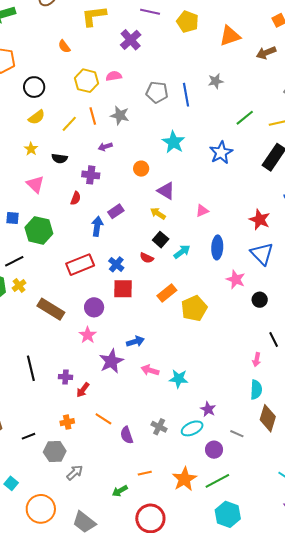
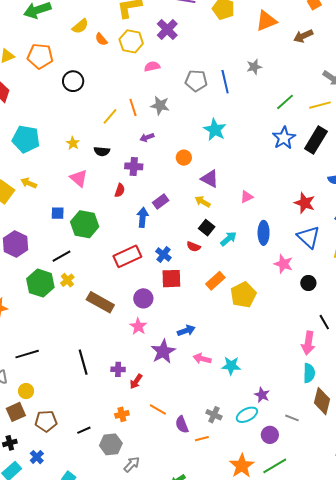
yellow hexagon: (87, 81) -> (131, 41), moved
yellow semicircle: (37, 117) -> (80, 26), moved
blue star: (221, 153) -> (284, 138), moved
pink arrow: (257, 360) -> (308, 343), size x1.6
orange line: (145, 473) -> (202, 439), moved

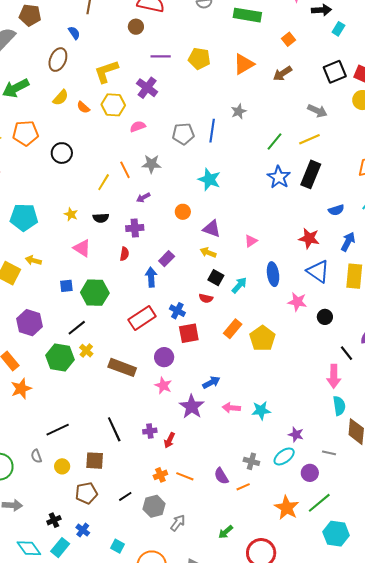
blue line: (225, 82) -> (212, 131), turned 30
orange line: (158, 409) -> (185, 476), moved
brown square: (16, 412) -> (95, 461), moved, turned 36

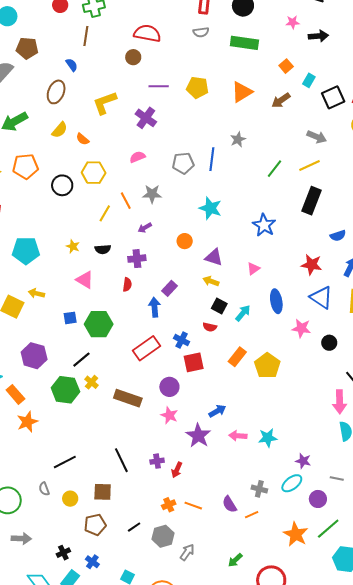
cyan rectangle: (338, 29) -> (309, 80), moved
yellow hexagon: (113, 105) -> (94, 173), moved
blue star: (279, 177) -> (264, 225), moved

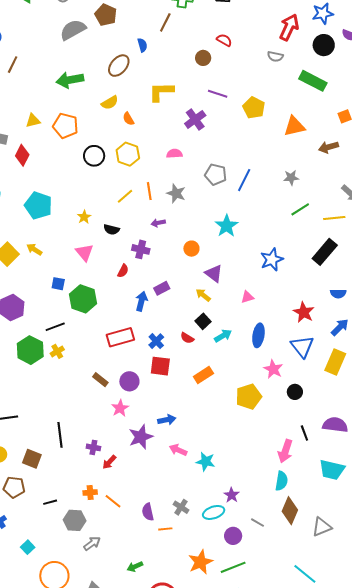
red semicircle: (147, 33) -> (224, 40), size x0.6
gray star: (238, 139) -> (291, 178), moved
yellow pentagon: (267, 366) -> (249, 397), moved
brown rectangle: (128, 398) -> (100, 380), moved, size x0.6

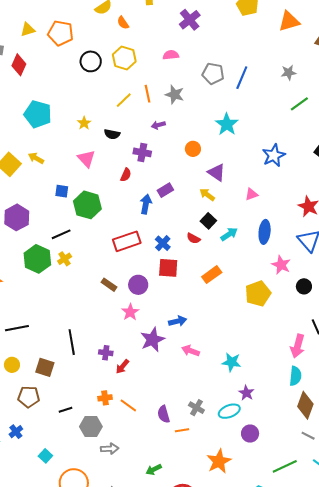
cyan star: (206, 462) -> (232, 362), moved
gray line: (258, 523) -> (308, 436), moved
gray arrow: (92, 543) -> (110, 449), turned 36
green line: (233, 567) -> (285, 466), moved

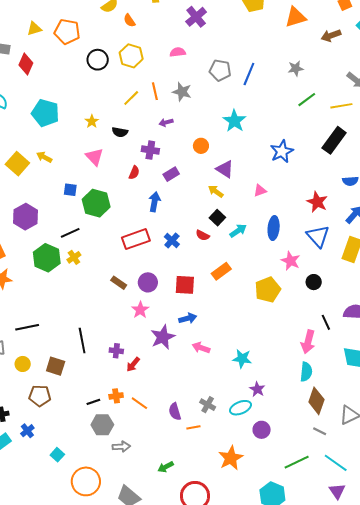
purple rectangle: (165, 190) -> (171, 174), moved
red square: (168, 268) -> (185, 285), moved
black line: (66, 410) -> (93, 402), moved

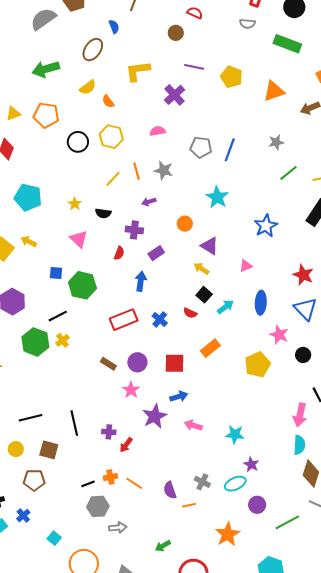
black line: (27, 327) -> (30, 418), moved
green line: (297, 462) -> (287, 522), moved

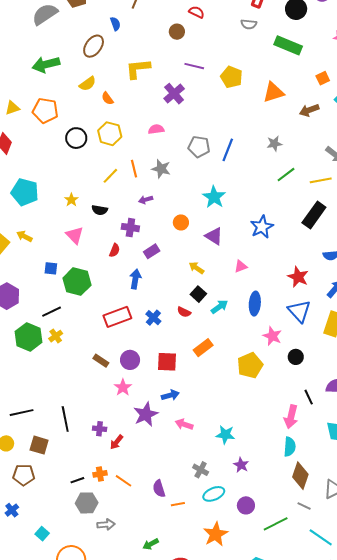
purple triangle: (210, 246) -> (214, 236), moved
gray cross: (202, 482) -> (201, 470), moved
cyan ellipse: (235, 484) -> (214, 494), moved

